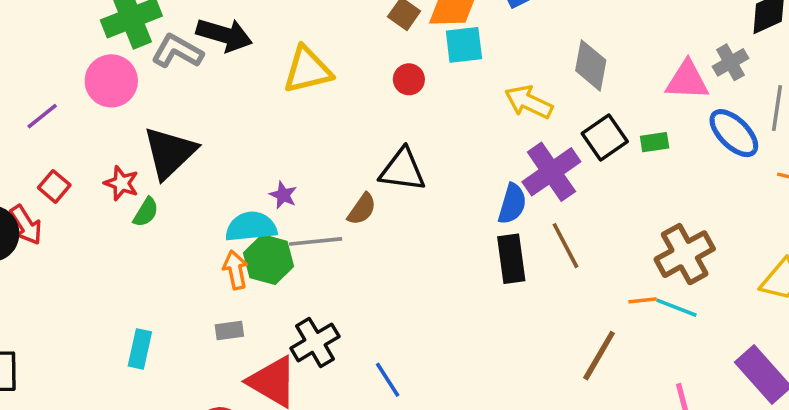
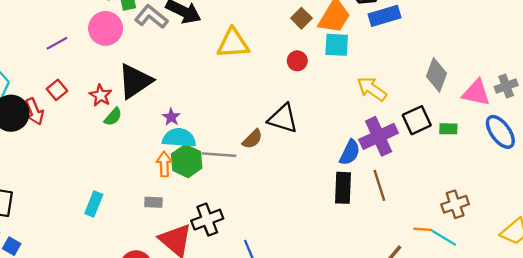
gray diamond: (591, 65) -> (436, 75), moved
purple star: (283, 195) -> (171, 117), moved
brown cross: (685, 254) -> (455, 204), size x0.7

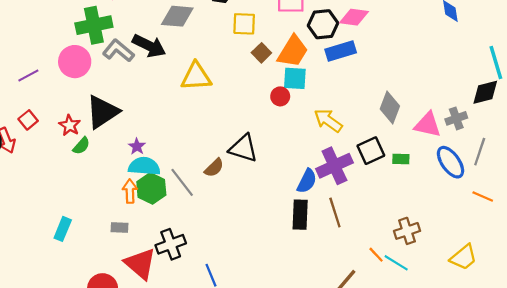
red circle: (297, 61) -> (280, 96), moved
gray line: (219, 155) -> (182, 182), turned 48
orange line: (423, 229) -> (376, 255), turned 42

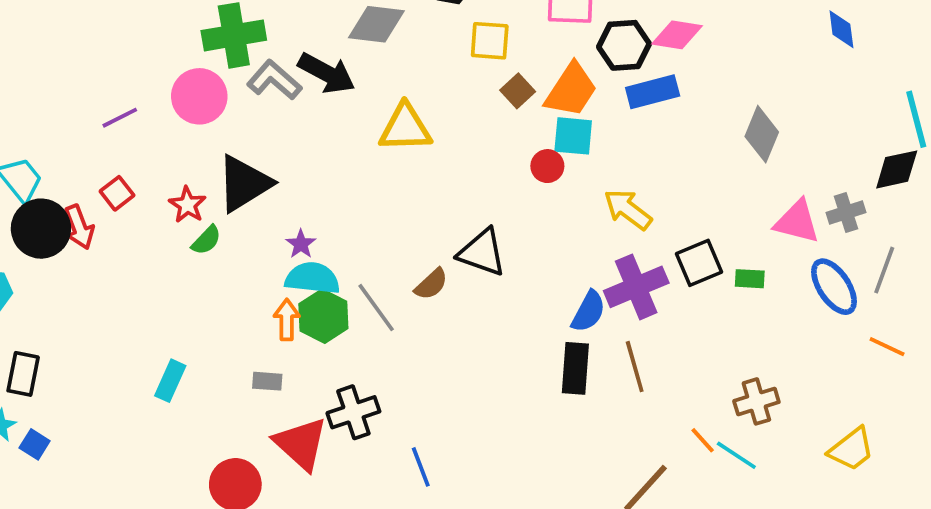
gray diamond: (390, 108) -> (762, 134), moved

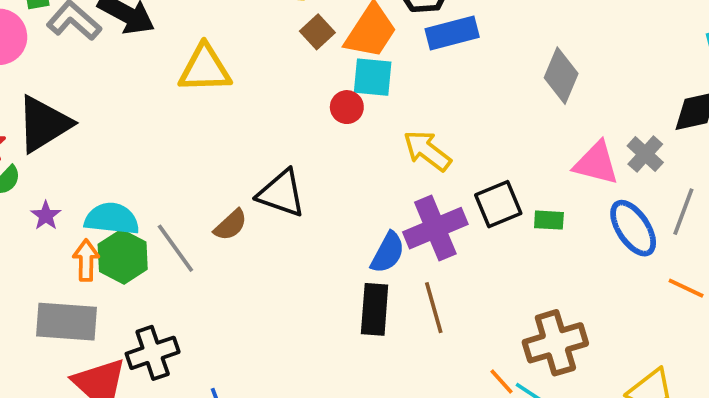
gray cross: (846, 213) -> (645, 154), turned -30
purple star: (301, 244) -> (46, 216), moved
gray rectangle: (267, 381) -> (66, 322), size x2.0
brown cross: (756, 401) -> (555, 343), size x1.4

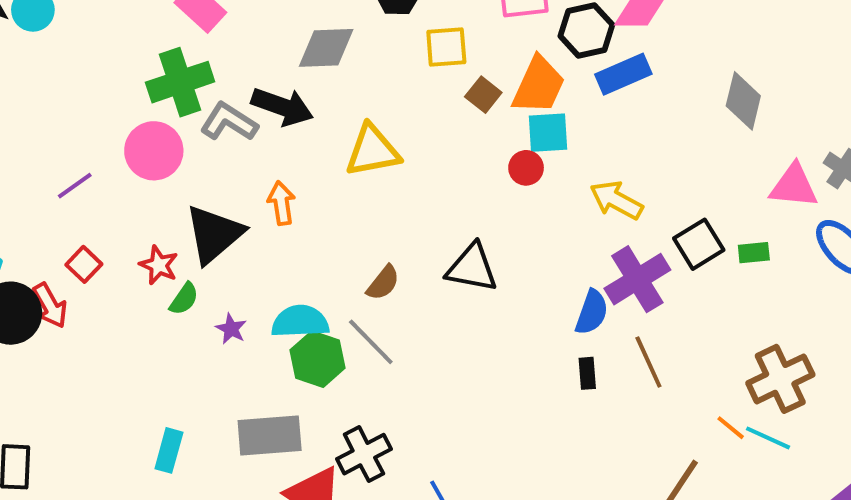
brown semicircle: (231, 225) -> (383, 283), moved
orange arrow: (86, 260) -> (281, 203), moved
black rectangle: (375, 309) -> (587, 373), size x0.6

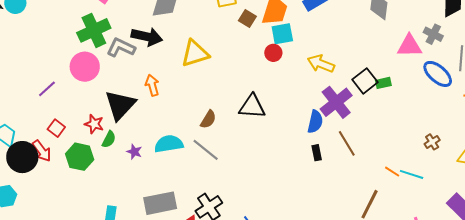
green rectangle: (754, 253) -> (383, 83), moved
green hexagon: (317, 359) -> (80, 157), moved
brown cross: (780, 379) -> (432, 142), moved, size x0.5

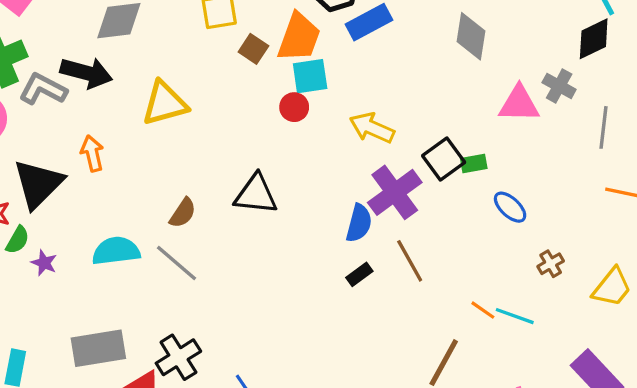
blue ellipse: (438, 74) -> (510, 207), moved, size x0.7
purple star: (134, 152) -> (44, 263), moved
black rectangle: (317, 153) -> (359, 274), turned 63

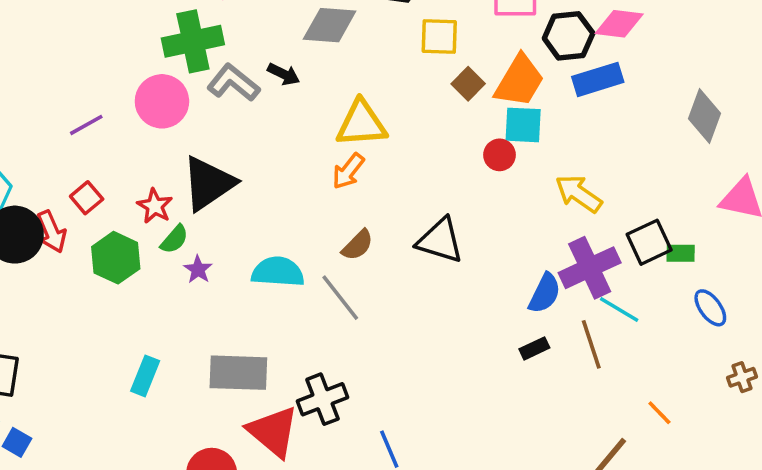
black arrow: (86, 73) -> (284, 74), size x0.6
orange arrow: (92, 153) -> (348, 171), moved, turned -140
cyan line: (515, 316) -> (619, 310), moved

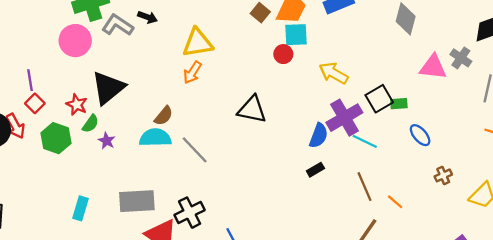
purple line: (86, 125) -> (30, 80), moved, turned -65
brown semicircle: (358, 245) -> (164, 116), moved
brown line: (591, 344) -> (365, 187), moved

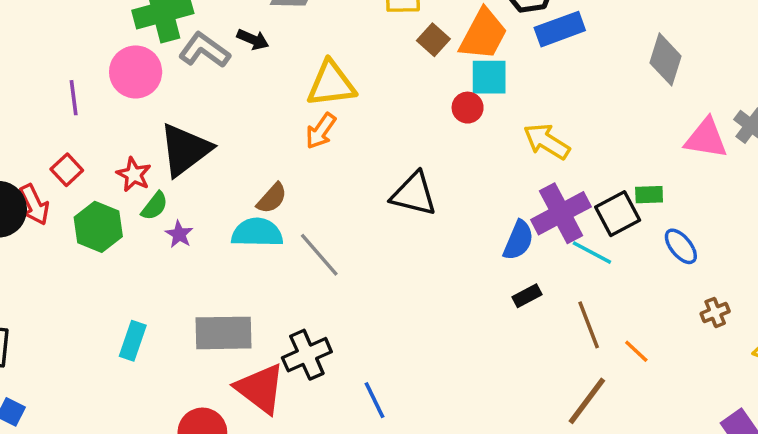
purple line: (30, 80) -> (74, 98), moved
black square: (379, 99) -> (618, 214), moved
black rectangle: (315, 170) -> (527, 296), moved

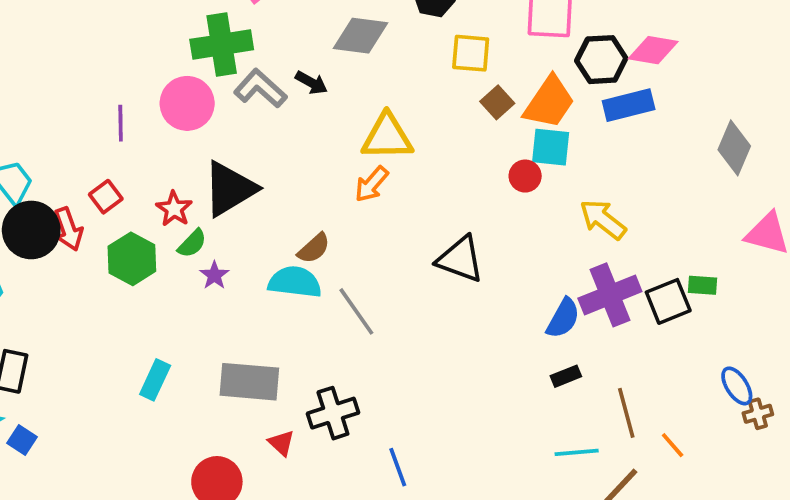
blue ellipse: (681, 246) -> (737, 386), moved
cyan line: (592, 253) -> (577, 452), moved, turned -39
red triangle: (260, 389) -> (281, 443), size x0.5

